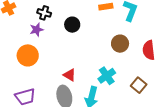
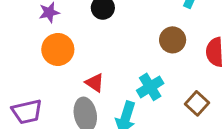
orange circle: (28, 55) -> (58, 49), moved

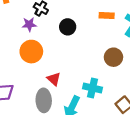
cyan cross: (150, 87) -> (93, 88), turned 36

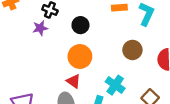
orange circle: (31, 52) -> (80, 57), moved
cyan cross: (93, 88) -> (115, 85), turned 30

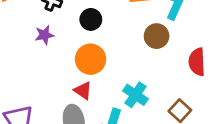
purple star: (40, 28) -> (44, 35), moved
brown circle: (132, 50) -> (157, 36), moved

